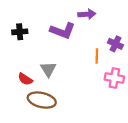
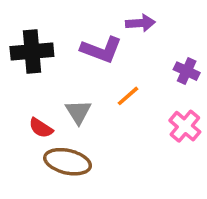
black cross: (20, 32) -> (32, 51), size x1.6
orange line: (97, 56) -> (128, 96), moved, turned 48
pink cross: (114, 78) -> (185, 126), turned 30

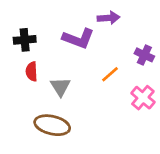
black cross: (32, 51) -> (25, 40), size x0.7
orange line: (128, 96) -> (110, 74), moved
red semicircle: (41, 128) -> (32, 71), moved, turned 54

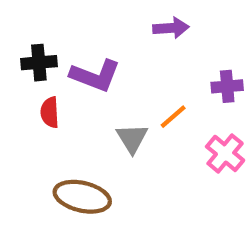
purple L-shape: (78, 38) -> (95, 76), moved
purple cross: (144, 55) -> (227, 86), turned -30
gray triangle: (60, 87) -> (132, 138), moved

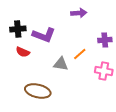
red semicircle: (50, 112) -> (23, 52), turned -64
gray triangle: (132, 138) -> (61, 64), turned -49
pink cross: (225, 153) -> (104, 71), turned -30

